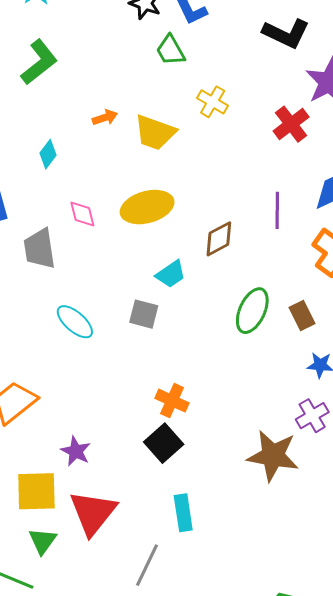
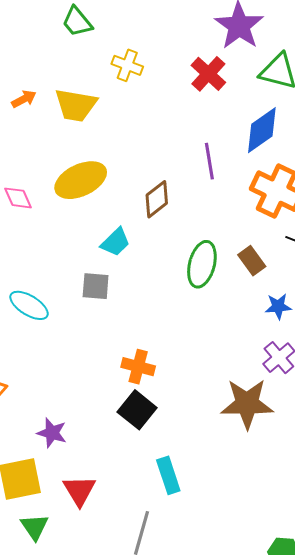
red triangle: (93, 513) -> (79, 491), size x0.7

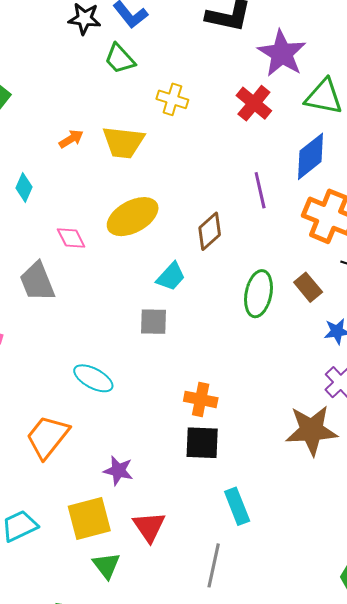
cyan ellipse: (29, 305) -> (93, 378), moved
black square: (137, 410) -> (202, 443), turned -33

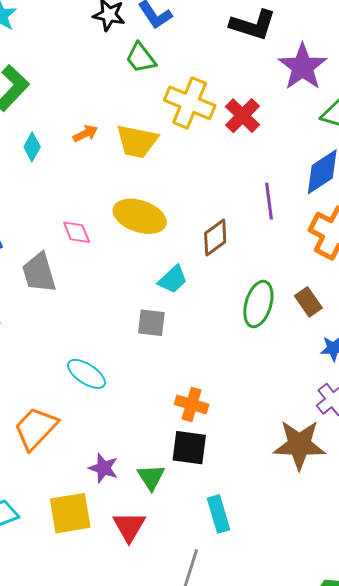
yellow cross: (172, 99) -> (190, 103), size x1.6
red cross: (254, 103) -> (243, 116), moved
cyan diamond: (24, 188) -> (32, 147), moved
yellow ellipse: (133, 217) -> (140, 216), turned 42
green triangle: (106, 565) -> (151, 477), moved

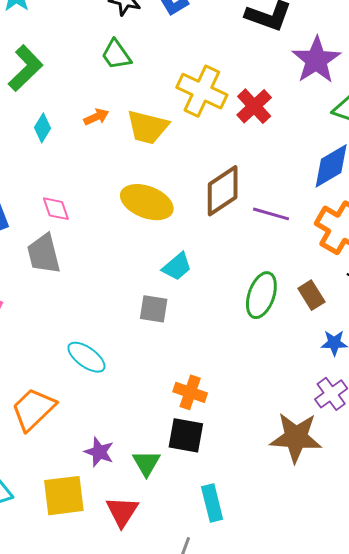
green trapezoid: (141, 58) -> (116, 55), moved
purple line: (269, 201) -> (271, 214), moved, turned -69
pink diamond: (77, 232) -> (56, 209), moved
brown diamond: (215, 238) -> (223, 191), moved, size x1.4

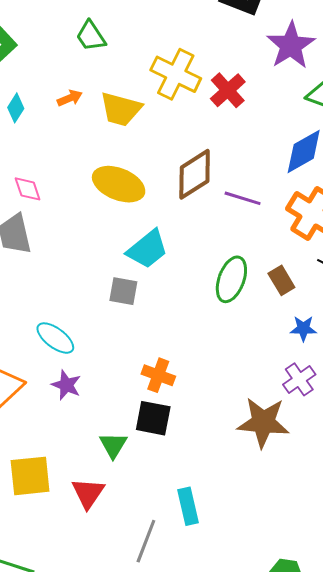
cyan trapezoid: (177, 267) -> (147, 249), size x1.4
purple star: (99, 452) -> (66, 385), moved
cyan rectangle: (212, 503) -> (188, 506), moved

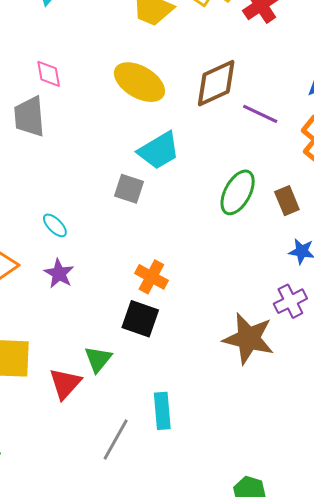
cyan ellipse: (55, 338) -> (55, 225), size x0.7
green triangle: (113, 445) -> (98, 359), moved

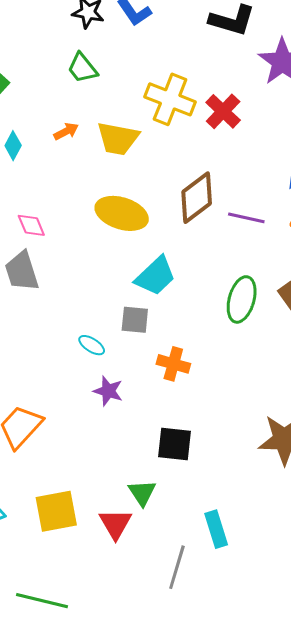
cyan ellipse: (55, 225) -> (92, 345), moved
purple star: (59, 273) -> (108, 391), moved
orange cross: (151, 277) -> (173, 364), moved

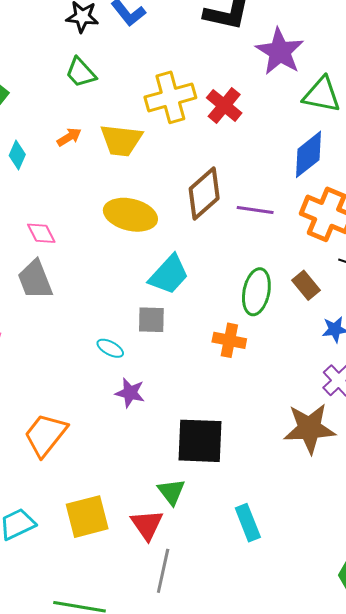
yellow cross: (170, 99) -> (170, 97), turned -33
orange cross: (173, 364) -> (229, 340), moved
black square: (174, 444) -> (200, 441), size x1.4
gray line: (177, 567) -> (163, 571), moved

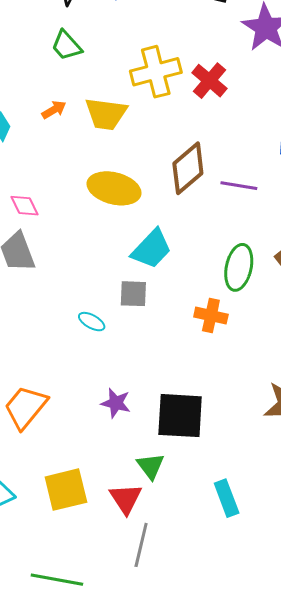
purple star: (130, 393) -> (116, 403), moved

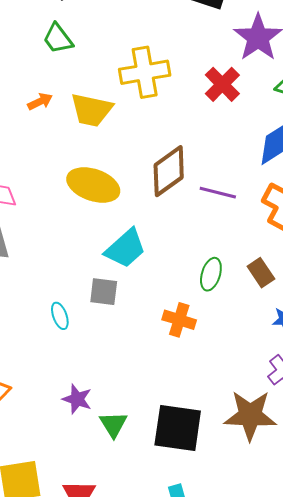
red cross: (209, 81) -> (222, 84), moved
green ellipse: (239, 267) -> (211, 274), size x0.7
cyan ellipse: (92, 322) -> (60, 316), turned 36
black square: (180, 416) -> (178, 428), moved
green triangle: (151, 466) -> (113, 424), moved

